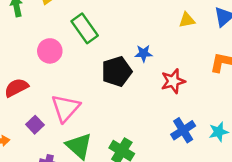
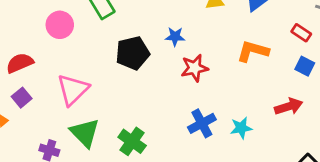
blue star: (144, 53) -> (175, 37), moved
purple square: (35, 125) -> (22, 98), moved

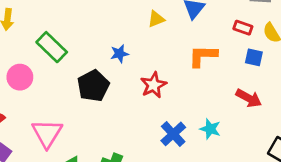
blue star: (175, 37) -> (119, 54), moved
red arrow: (289, 107) -> (249, 98), turned 60
cyan star: (241, 128) -> (210, 129), turned -30

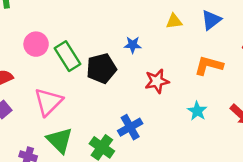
green rectangle: (52, 47) -> (67, 56), moved
cyan star: (210, 129) -> (197, 111), moved
blue cross: (173, 134) -> (130, 127), moved

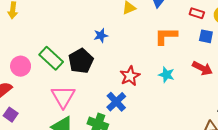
pink circle: (36, 44) -> (21, 66), moved
red star: (157, 81) -> (130, 76), moved
pink triangle: (48, 102) -> (63, 97), moved

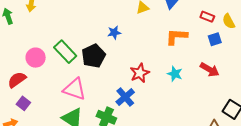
blue square: (206, 36) -> (215, 39), turned -32
pink triangle: (63, 97) -> (75, 89), turned -45

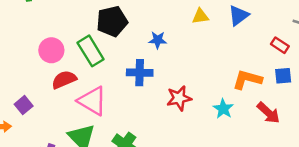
orange L-shape: (176, 37) -> (247, 80), moved
black pentagon: (94, 56) -> (112, 21), moved
red semicircle: (17, 80) -> (64, 80), moved
blue cross: (125, 97) -> (140, 73), moved, turned 30

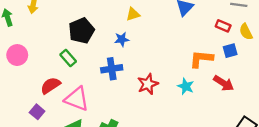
yellow triangle: (200, 16) -> (133, 14), moved
pink circle: (51, 50) -> (17, 55), moved
green rectangle: (91, 51) -> (68, 58), size x0.7
purple square: (24, 105) -> (37, 112), moved

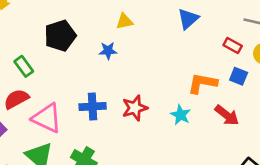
blue square: (230, 51) -> (239, 76), turned 32
green rectangle: (68, 58) -> (24, 66), moved
blue cross: (112, 69) -> (93, 106), moved

